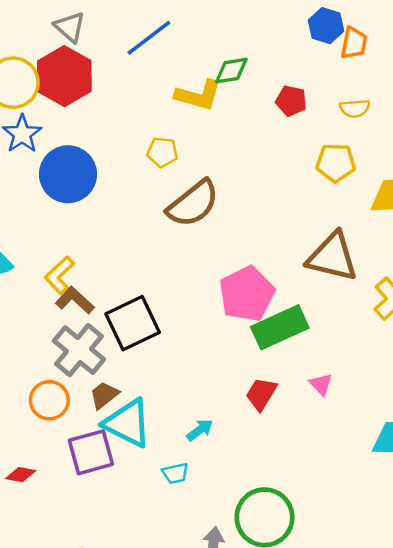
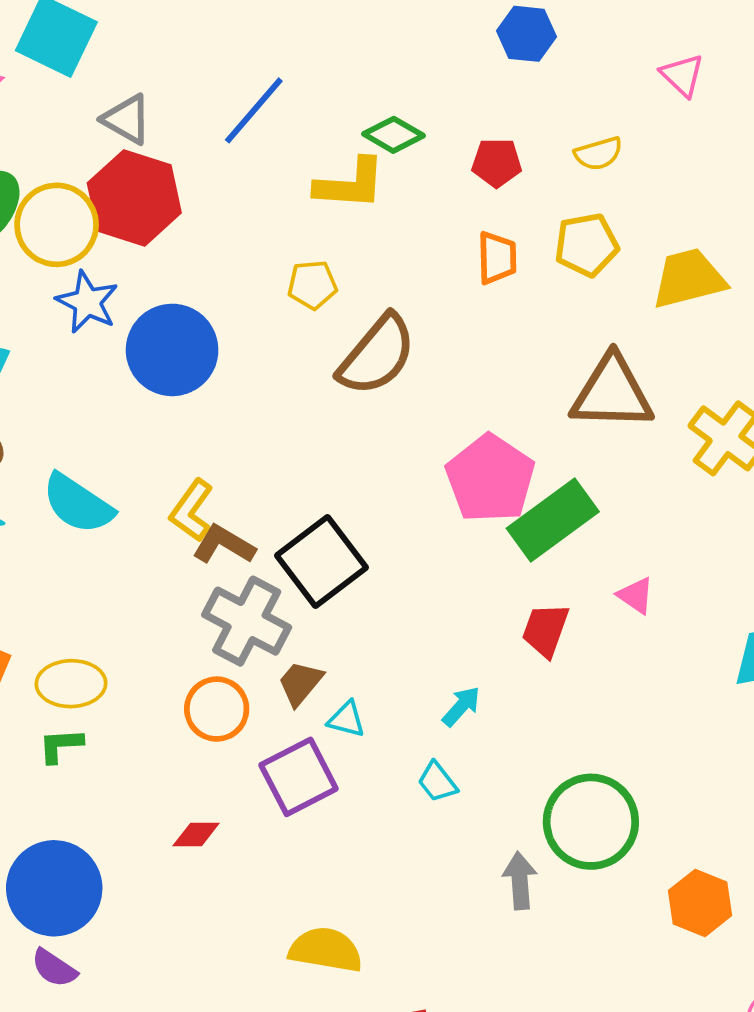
orange trapezoid: (354, 43) -> (497, 258), moved
green diamond: (231, 71) -> (393, 135), turned 51
cyan triangle: (128, 423) -> (347, 719), size x0.5
cyan trapezoid: (175, 473) -> (437, 782), turned 76

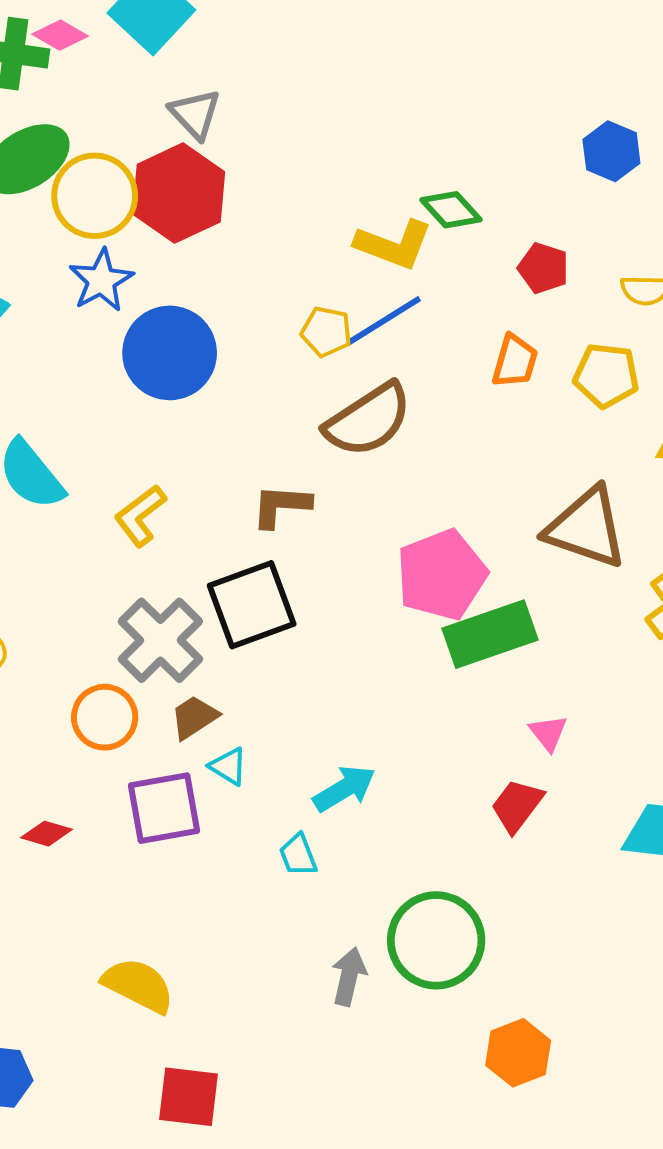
blue line: (254, 110) -> (384, 321), moved
brown L-shape: (224, 545) -> (281, 506), moved, turned -44
red trapezoid: (545, 630) -> (517, 806), moved
cyan arrow: (461, 706) -> (344, 789), size x1.4

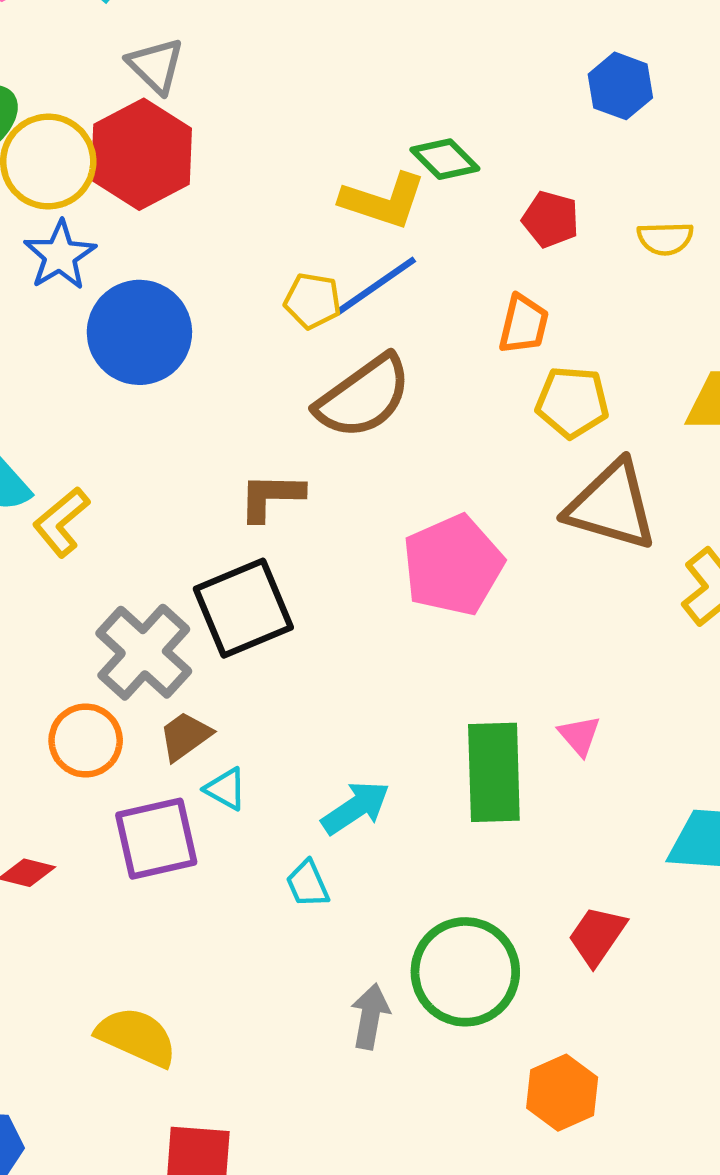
yellow pentagon: (606, 375) -> (572, 402), moved
yellow L-shape: (140, 516) -> (61, 522), moved
green rectangle: (490, 634) -> (494, 772), moved, turned -70
red trapezoid: (517, 806) -> (597, 936), moved

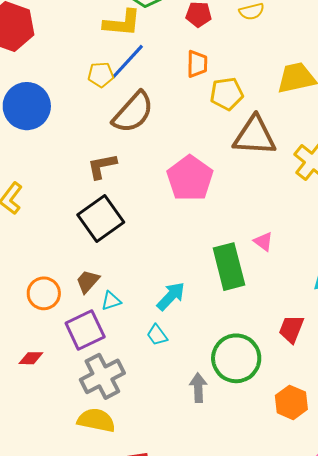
gray cross: (144, 652) -> (102, 376), moved, turned 33
cyan triangle: (226, 789) -> (111, 301), turned -35

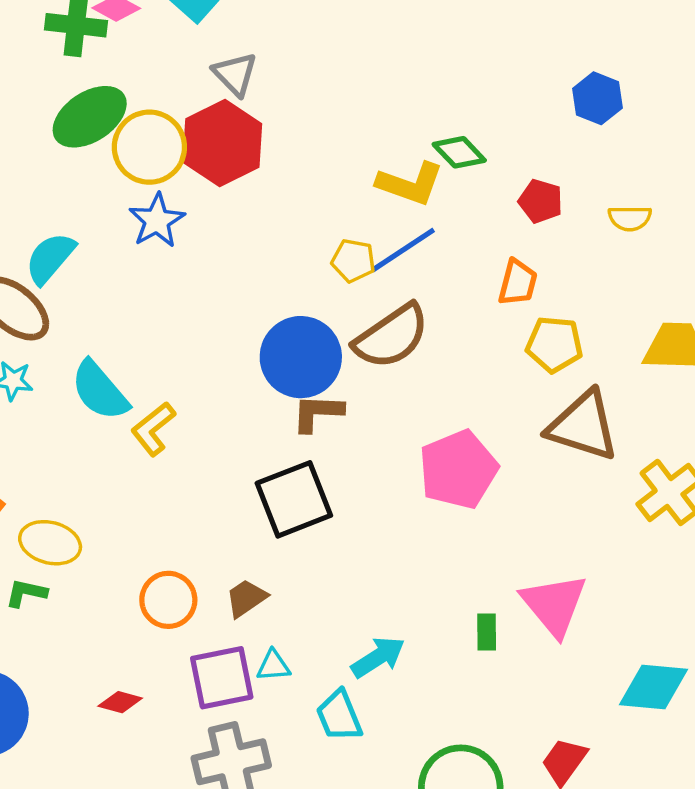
blue circle: (27, 106) -> (301, 357), moved
pink triangle: (263, 242) -> (554, 605), size x2.0
green rectangle: (229, 267) -> (487, 632), size x0.5
cyan triangle: (111, 301) -> (273, 666), moved
cyan trapezoid: (157, 335) -> (339, 716), size x1.4

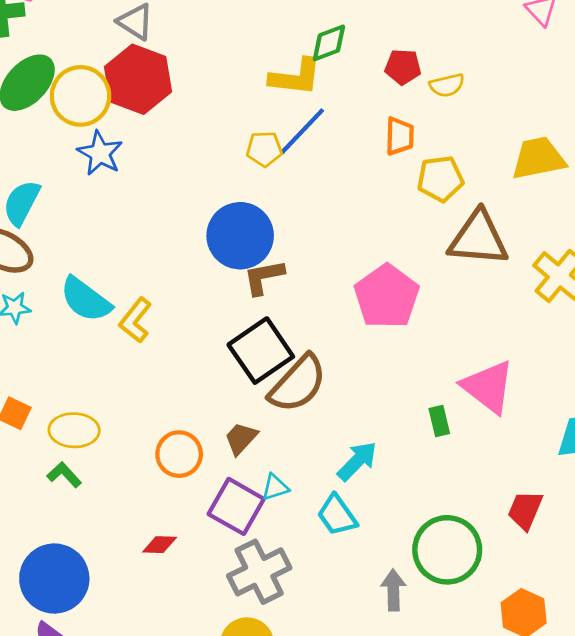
green diamond: (459, 152) -> (329, 43), turned -54
yellow semicircle: (630, 218) -> (447, 85), moved
brown semicircle: (392, 336) -> (298, 384), moved
green L-shape: (26, 593) -> (64, 475), turned 48
purple square: (222, 678) -> (236, 506), turned -36

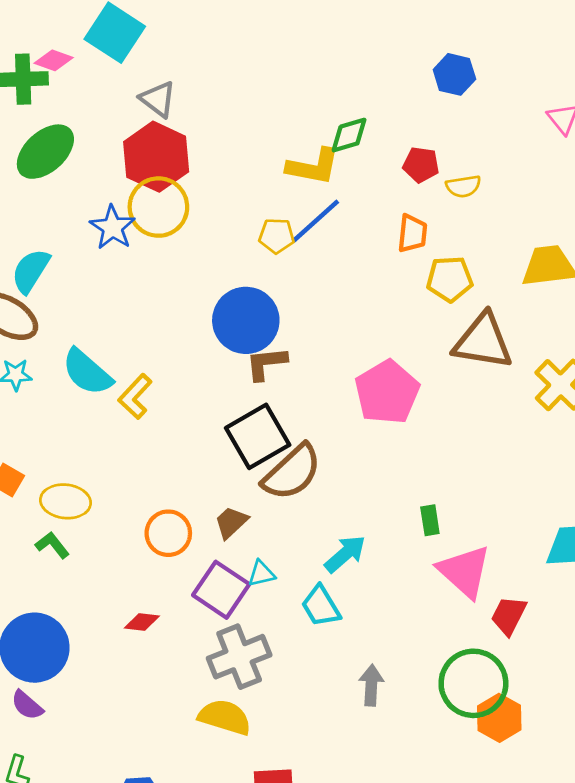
yellow circle: (80, 96) -> (158, 207), moved
pink triangle: (488, 387) -> (464, 571), moved
green circle: (447, 550) -> (473, 683), moved

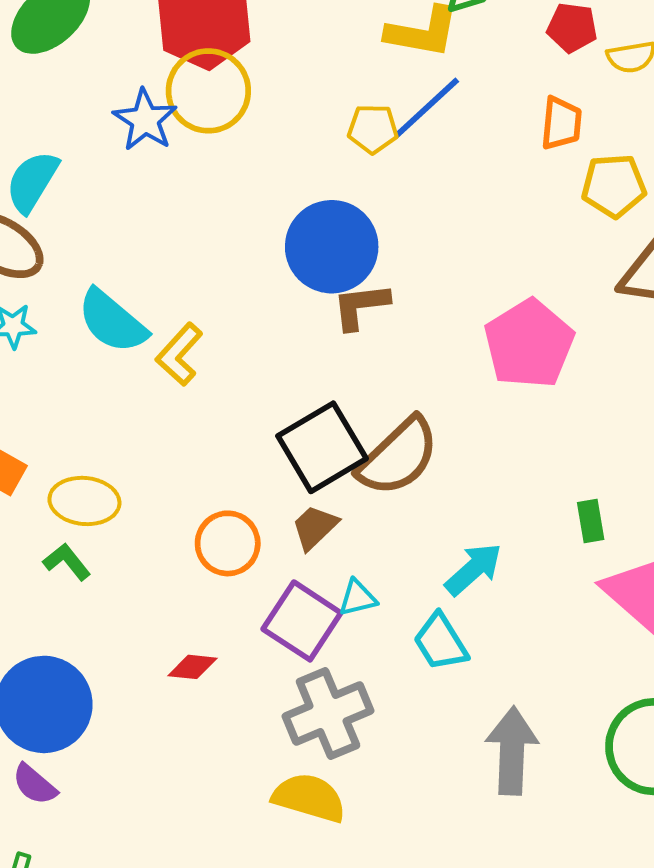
black square: (258, 436) -> (322, 447), moved
gray arrow: (371, 685) -> (512, 751), size x1.5

